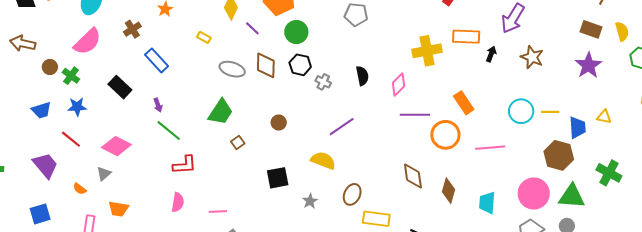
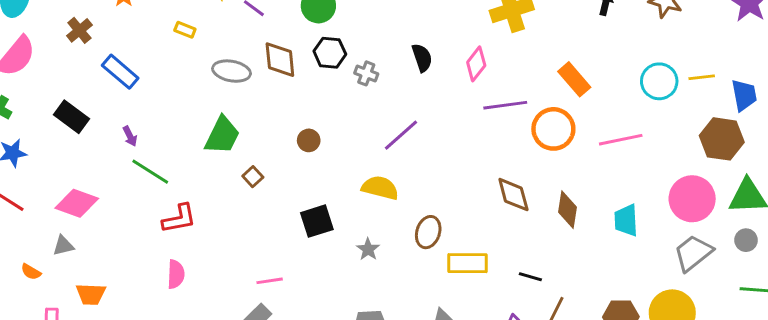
gray triangle: (104, 174) -> (63, 246), turned 35
pink line: (218, 212) -> (270, 281), moved

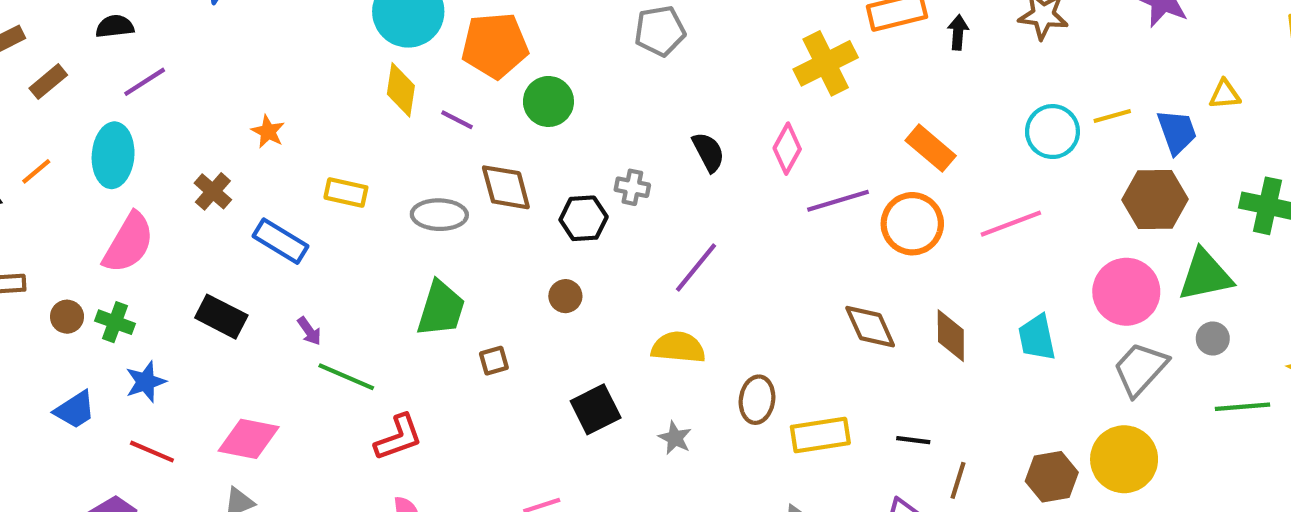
yellow rectangle: (185, 30) -> (346, 193), moved, size x1.4
black hexagon: (330, 53) -> (584, 218), moved
brown square: (253, 177) -> (494, 361), turned 36

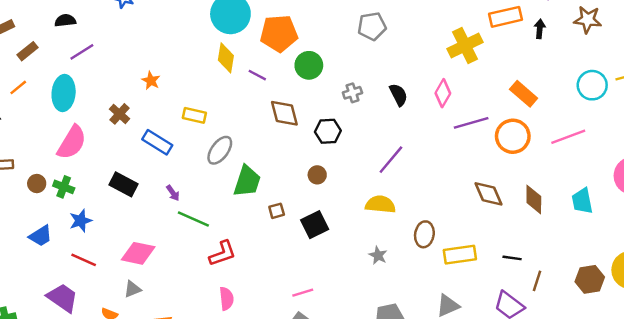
orange line: (36, 171) -> (18, 87), moved
gray cross: (632, 187) -> (352, 93), moved, turned -30
gray ellipse: (439, 215) -> (220, 150), moved, turned -56
black square: (596, 409) -> (315, 225), moved

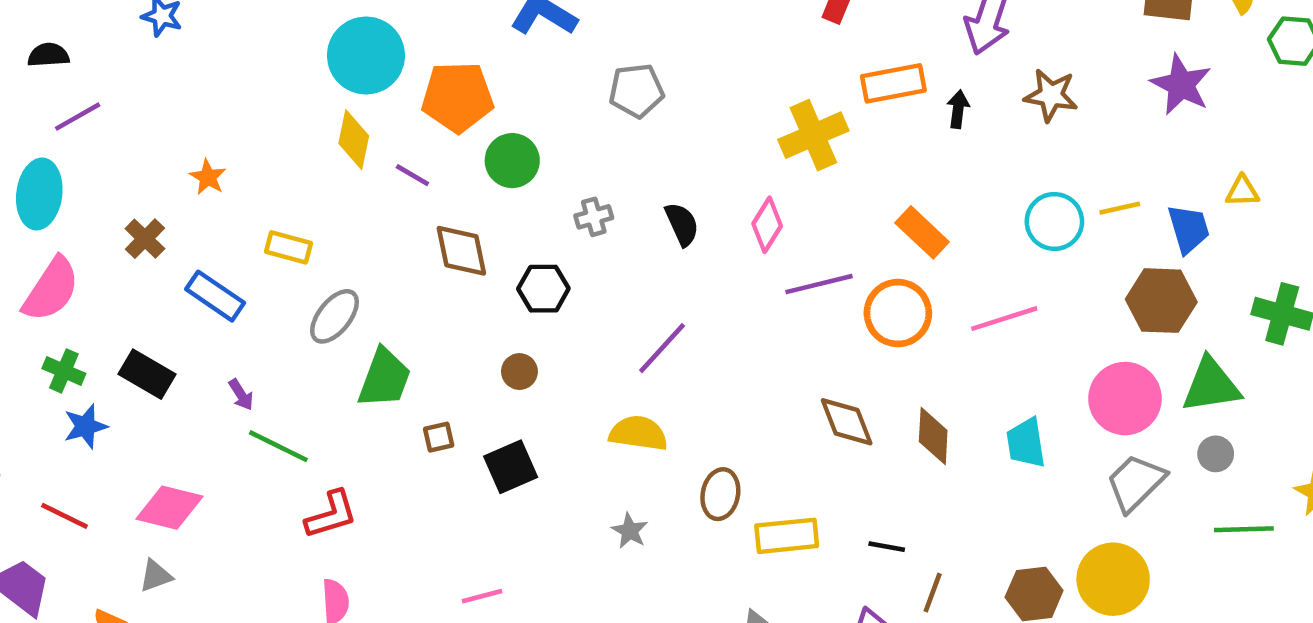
green cross: (64, 187) -> (64, 371), moved
blue star: (81, 221) -> (85, 426), moved

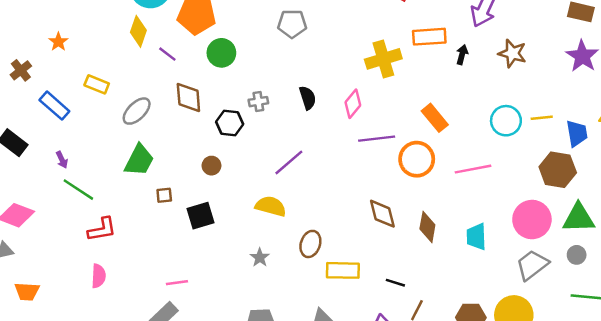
gray cross: (594, 217) -> (258, 102), moved
gray ellipse: (334, 316) -> (137, 111), moved

